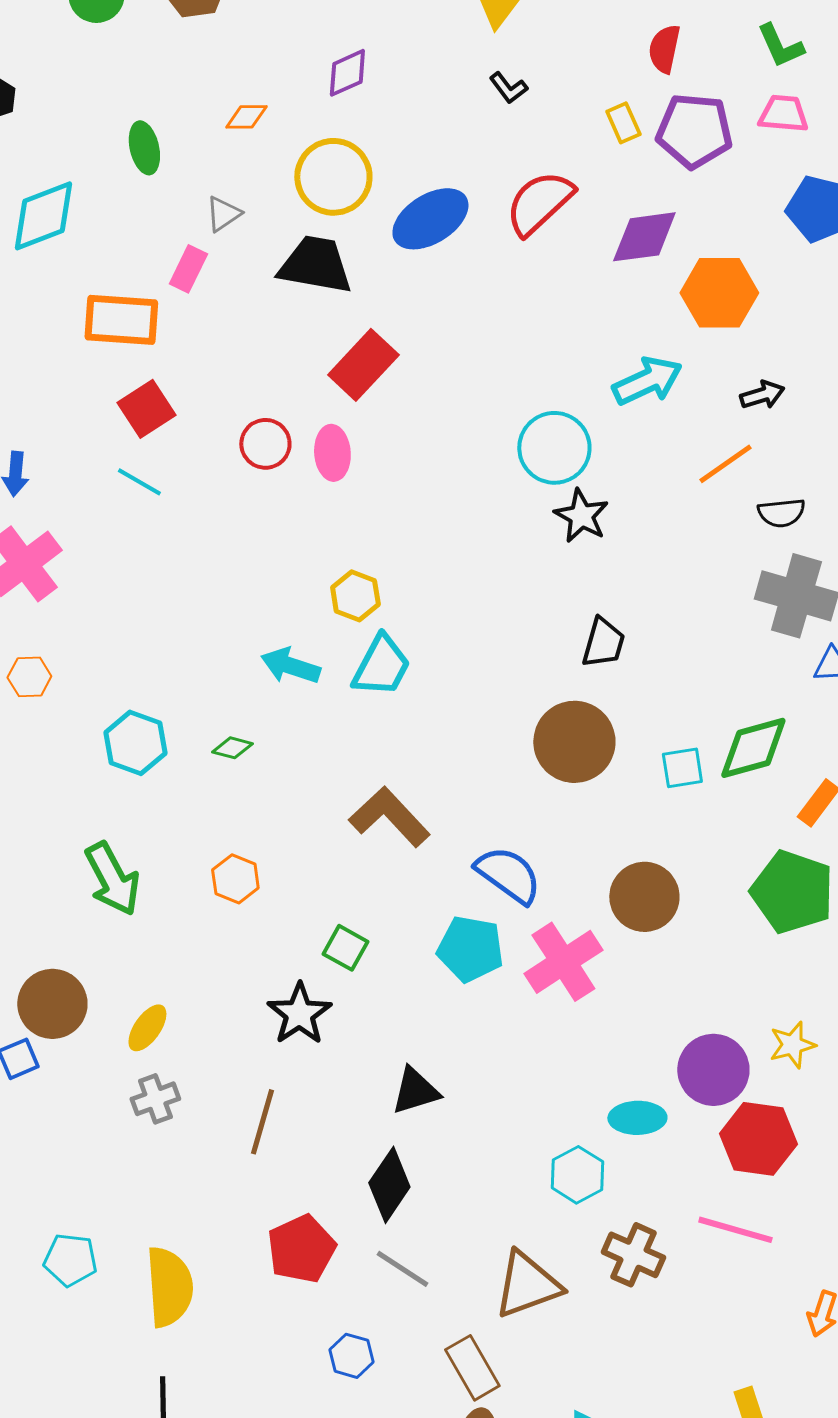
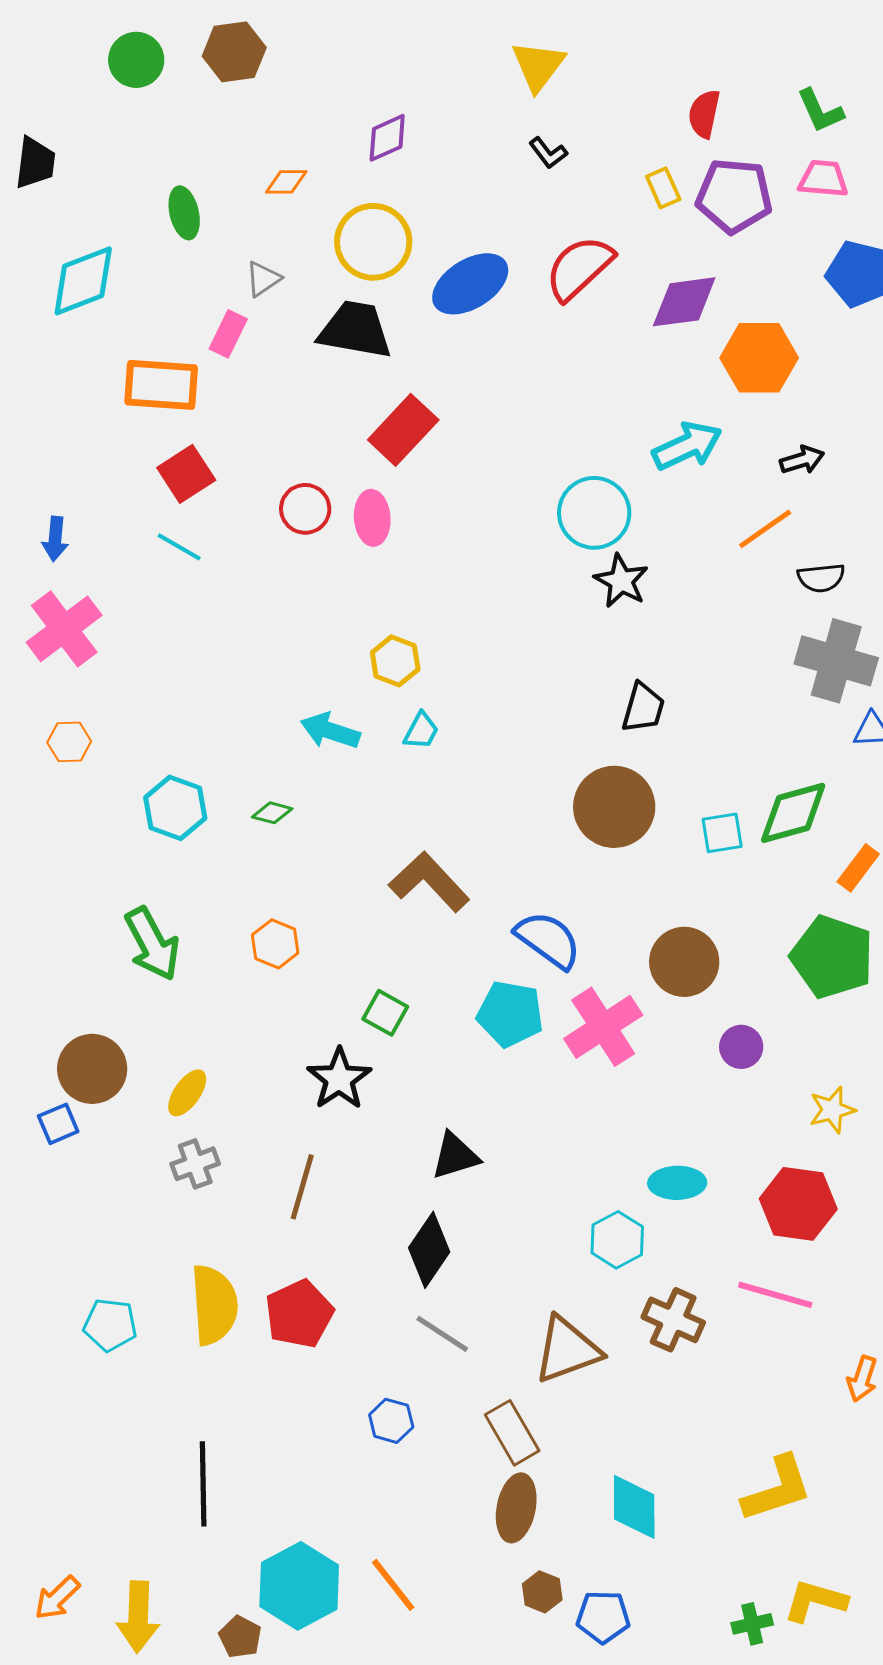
cyan trapezoid: (381, 666) -> (421, 731), size x0.6
purple circle: (713, 1070) -> (741, 1047), moved, size x0.6
red pentagon: (301, 1249) -> (299, 1314), moved
yellow semicircle: (169, 1287) -> (214, 1305), moved

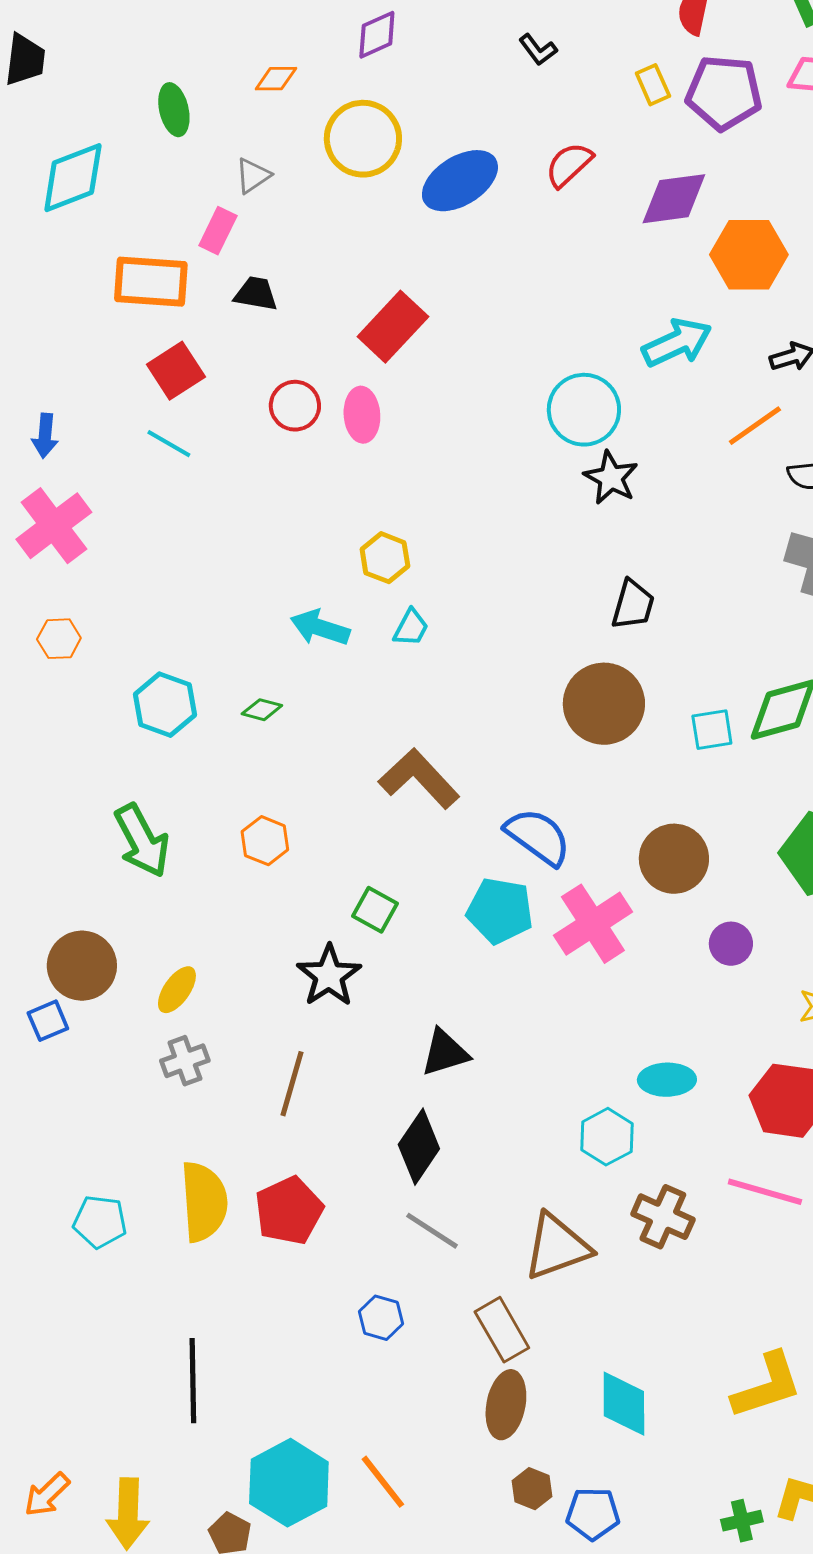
red semicircle: (579, 268) -> (569, 165), size x0.7
black trapezoid: (355, 330) -> (256, 294), moved, size x0.6

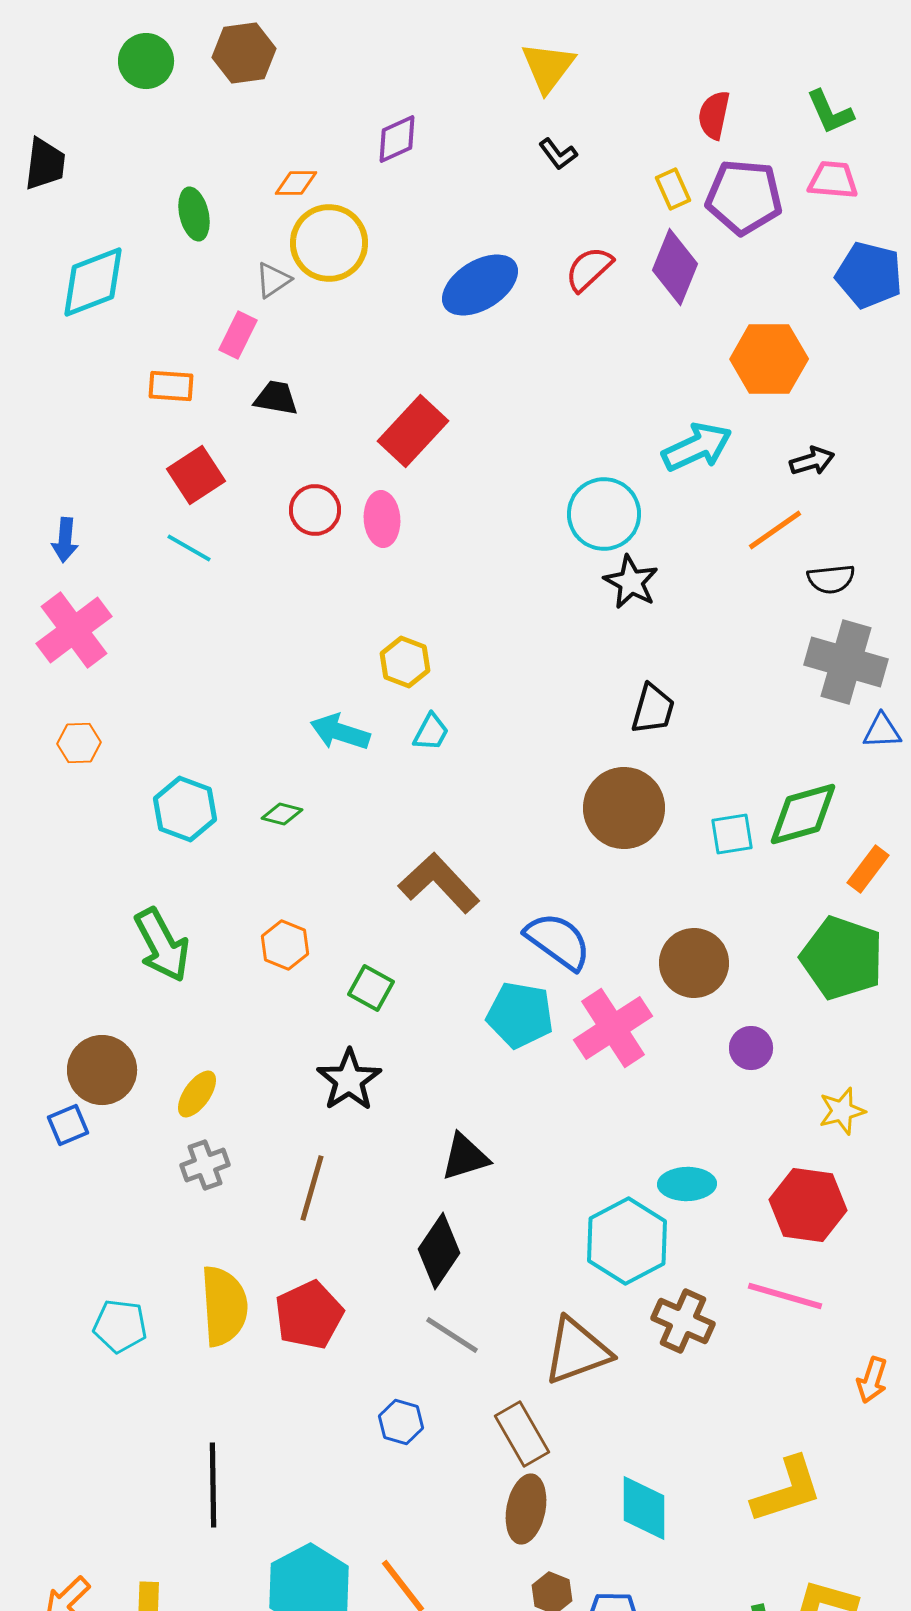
yellow circle: (363, 139) -> (329, 243), moved
purple diamond: (674, 199) -> (675, 267), moved, turned -60
orange rectangle: (151, 282) -> (171, 386), size x0.6
green square: (375, 910) -> (371, 988), moved
cyan hexagon: (607, 1137) -> (627, 1241), size x1.5

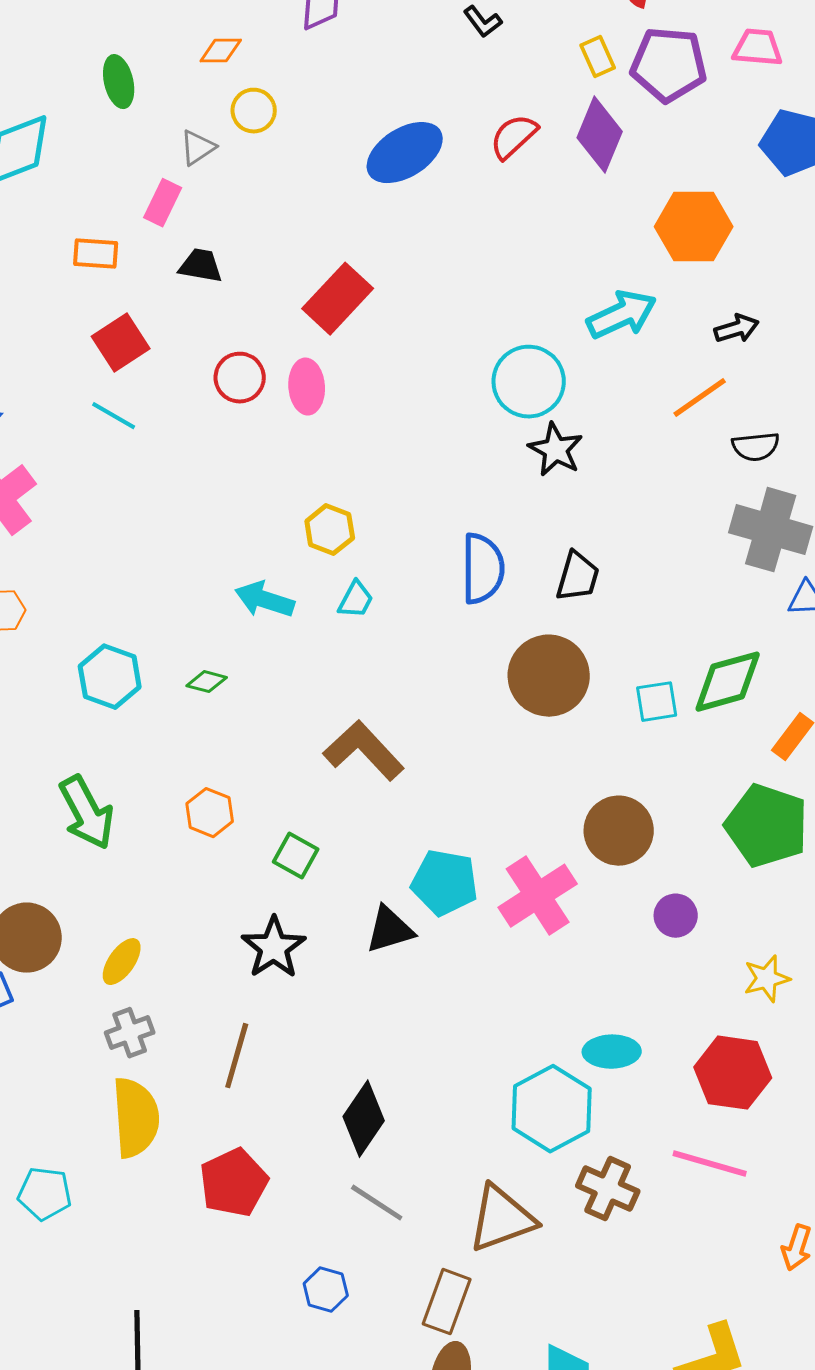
yellow circle: (329, 243) -> (254, 111), size x0.6
blue semicircle: (558, 941) -> (483, 569), moved, turned 54
black triangle: (465, 1157) -> (390, 930), moved
yellow semicircle: (224, 1306) -> (136, 1118), moved
brown rectangle: (522, 1434) -> (447, 1302), turned 50

